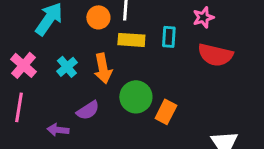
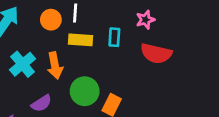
cyan cross: (67, 67) -> (23, 64), size x1.4

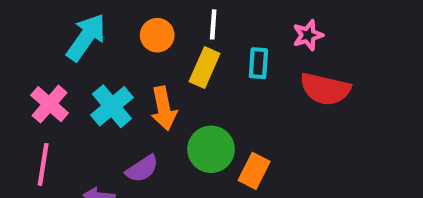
white line: (75, 13) -> (213, 24), moved
yellow rectangle: (81, 40) -> (205, 67), turned -70

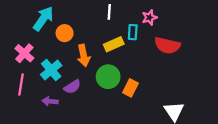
orange circle: (157, 35) -> (65, 33), moved
pink star: (308, 35) -> (149, 17), moved
yellow rectangle: (205, 67) -> (114, 44), moved, turned 42
cyan cross: (112, 106) -> (51, 70), moved

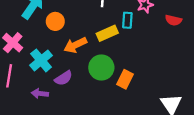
red semicircle: (167, 45) -> (173, 20), moved, size x0.6
orange arrow: (84, 55) -> (75, 45), turned 75

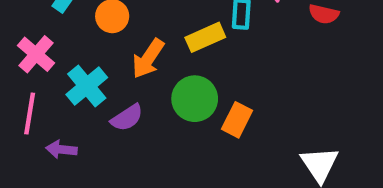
orange arrow: (75, 45) -> (148, 58), turned -30
purple arrow: (40, 94) -> (61, 149), moved

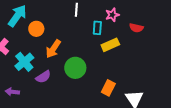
yellow rectangle: (205, 37) -> (110, 45), moved
orange rectangle: (237, 120) -> (108, 88), moved

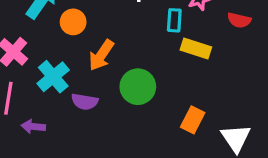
yellow rectangle: (110, 45) -> (196, 48), turned 42
purple semicircle: (43, 77) -> (85, 102), turned 42

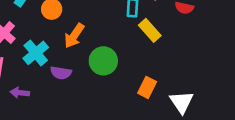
yellow rectangle: (196, 48) -> (150, 30), turned 30

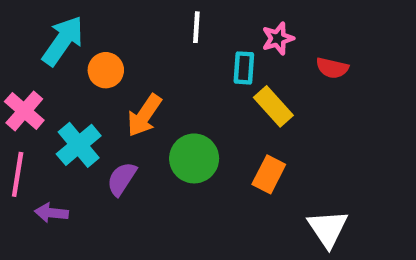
purple semicircle: (61, 73) -> (122, 179), turned 114
orange rectangle: (147, 87) -> (269, 174), moved

